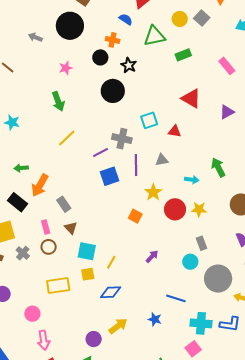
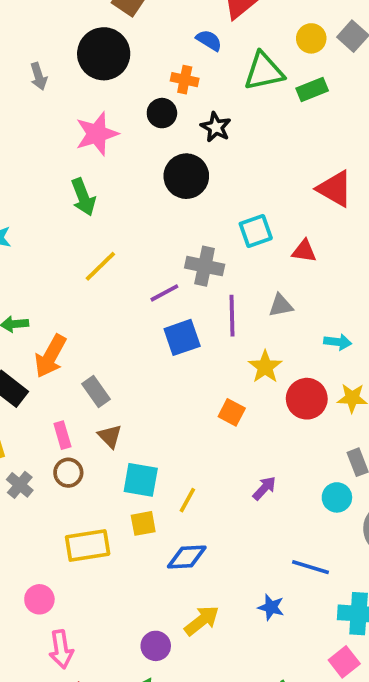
gray arrow: (35, 37) -> (39, 76), turned -128
green rectangle: (183, 55) -> (312, 90), moved
pink star: (66, 68) -> (97, 134), size x1.6

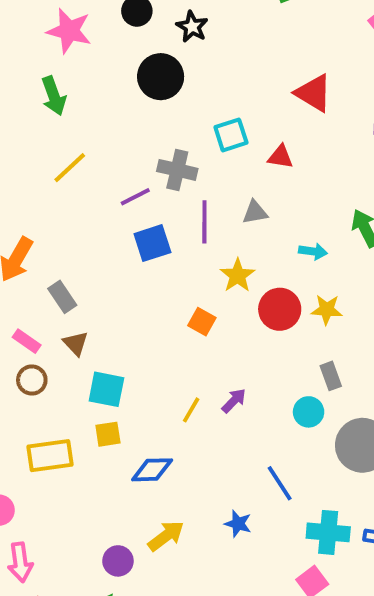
pink star: (97, 134) -> (69, 31), turned 30
pink rectangle: (62, 435) -> (27, 341), turned -40
yellow line: (187, 500) -> (191, 410), moved
blue line: (310, 567) -> (280, 483), turned 39

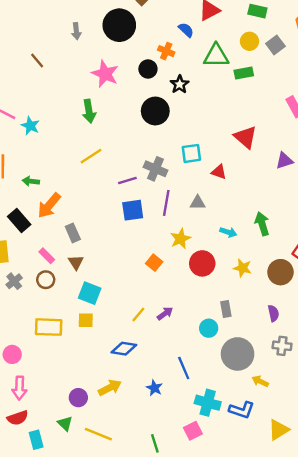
yellow star: (327, 310) -> (243, 268), moved
blue diamond: (152, 470) -> (124, 349), moved

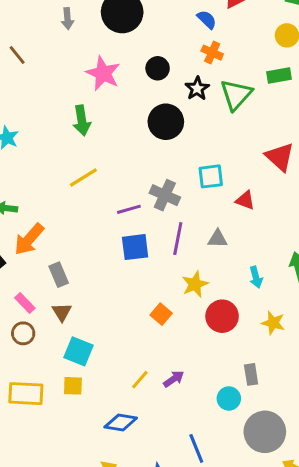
orange cross: (166, 51) -> (212, 53), moved
green triangle: (216, 56) -> (236, 95), moved, turned -48
cyan arrow: (228, 232) -> (256, 277), turned 56

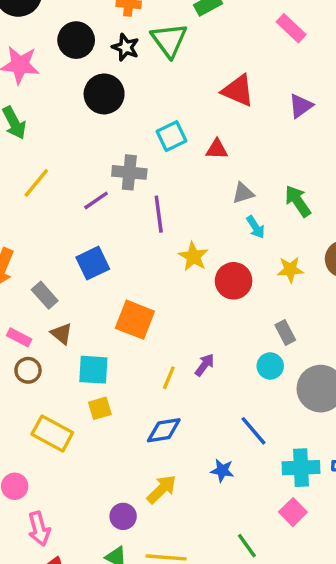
black circle: (158, 68) -> (76, 40), size x1.4
gray triangle: (218, 239) -> (243, 193), moved
blue square: (135, 247) -> (93, 263), moved
orange square: (161, 314) -> (135, 320), moved, size x1.6
yellow rectangle: (26, 394) -> (52, 433), turned 44

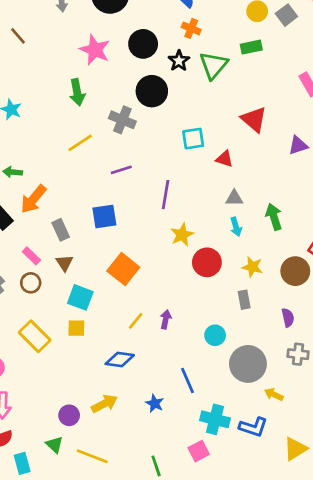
gray cross: (129, 172) -> (122, 120), moved
gray rectangle: (285, 332) -> (244, 300), moved
purple arrow: (205, 365) -> (166, 319), turned -42

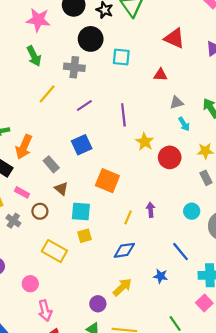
cyan square: (193, 139) -> (121, 57), moved, turned 30
pink rectangle: (31, 256) -> (22, 192), moved

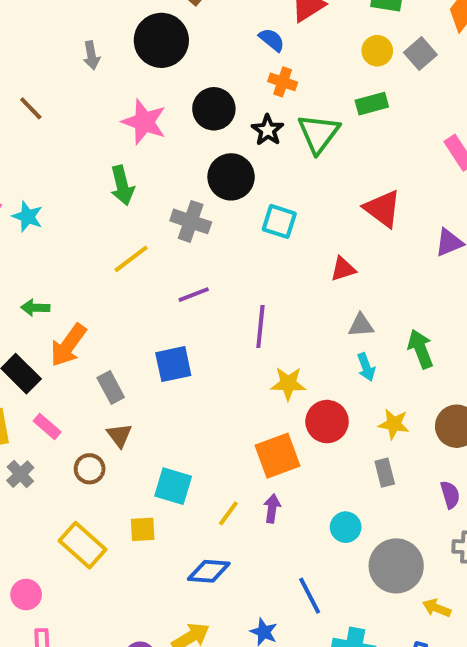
red triangle: (161, 75) -> (343, 269), turned -32
yellow star: (145, 142) -> (288, 384), turned 30
orange square: (107, 181) -> (277, 456), moved, turned 35
brown circle: (40, 211) -> (90, 469), moved
cyan square: (81, 212) -> (173, 486), moved

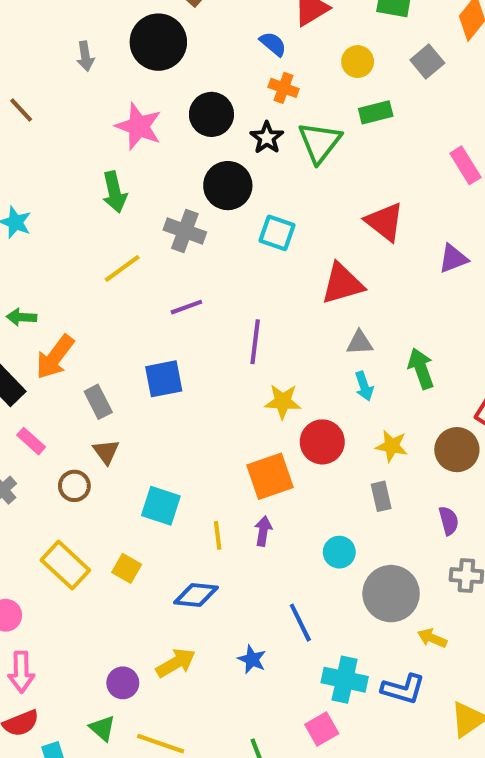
yellow circle: (377, 51) -> (358, 62), moved
red triangle: (343, 269) -> (342, 284), size x1.6
yellow line: (228, 513) -> (218, 535), turned -44
yellow square: (143, 529) -> (127, 568), moved, turned 32

